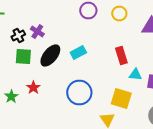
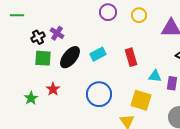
red rectangle: (121, 56) -> (131, 57), moved

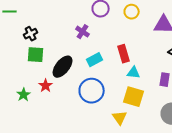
purple cross: (57, 33) -> (83, 32), moved
cyan rectangle: (98, 54) -> (95, 60), moved
black ellipse: (70, 57) -> (63, 67), moved
cyan triangle: (155, 76) -> (134, 73), moved

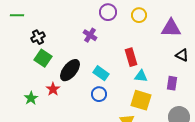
green square: (36, 55) -> (43, 58), turned 30
cyan rectangle: (95, 60) -> (101, 73), moved, turned 63
blue circle: (92, 91) -> (99, 94), size x0.6

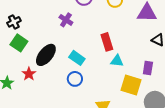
yellow square: (141, 100) -> (131, 85), moved

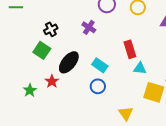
black cross: (14, 22) -> (51, 29), moved

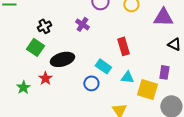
black ellipse: (69, 62) -> (62, 59), turned 35
cyan rectangle: (100, 65) -> (103, 66), moved
cyan triangle: (140, 68) -> (127, 77), moved

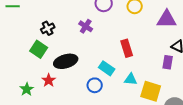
purple rectangle: (164, 72) -> (168, 62), moved

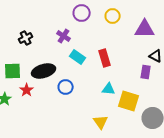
green square: (39, 49) -> (13, 71), moved, turned -36
cyan rectangle: (107, 68) -> (78, 57), moved
blue circle: (95, 85) -> (66, 87), moved

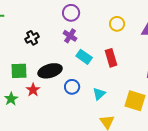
purple circle: (82, 13) -> (71, 13), moved
yellow circle: (113, 16) -> (117, 24), moved
cyan triangle: (109, 89) -> (99, 94), moved, turned -48

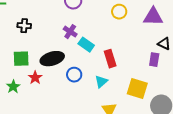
purple cross: (70, 36) -> (70, 32), moved
black cross: (32, 38) -> (24, 26), moved, turned 32
red rectangle: (111, 58) -> (110, 59), moved

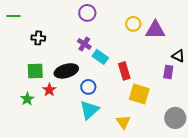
purple triangle: (153, 17) -> (155, 30), moved
cyan triangle: (101, 82) -> (89, 110), moved, size x1.5
yellow square: (137, 89) -> (139, 94), moved

